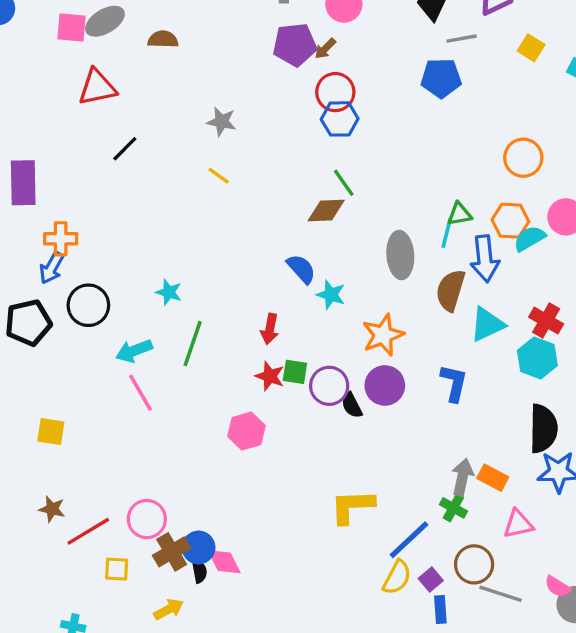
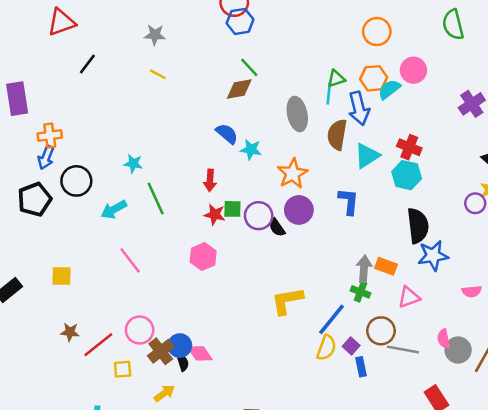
green line: (193, 344) -> (156, 198), turned -36
pink line: (141, 393) -> (130, 260), moved
pink semicircle: (558, 587) -> (444, 339), turned 54

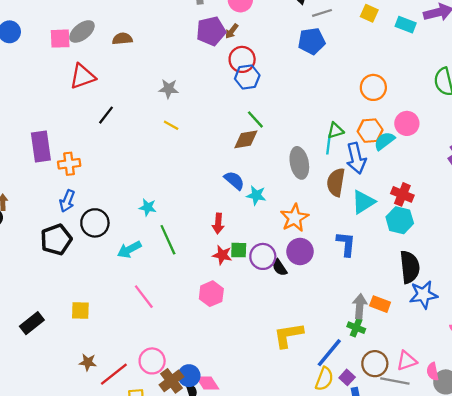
orange cross: (50, 136) -> (69, 164), moved
pink triangle: (409, 297) -> (407, 361), moved

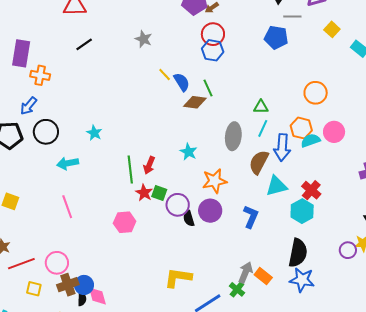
yellow line: (171, 125) -> (165, 75), moved
green triangle: (335, 131) -> (261, 107), moved
blue semicircle: (234, 180) -> (182, 82), moved
green line: (168, 240) -> (130, 170), moved

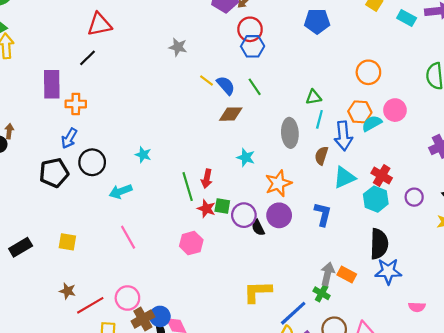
black line: (84, 44) -> (87, 58), moved
brown diamond: (195, 102) -> (231, 114), moved
brown semicircle: (259, 162) -> (321, 156), size x0.7
purple circle: (348, 250) -> (414, 197), moved

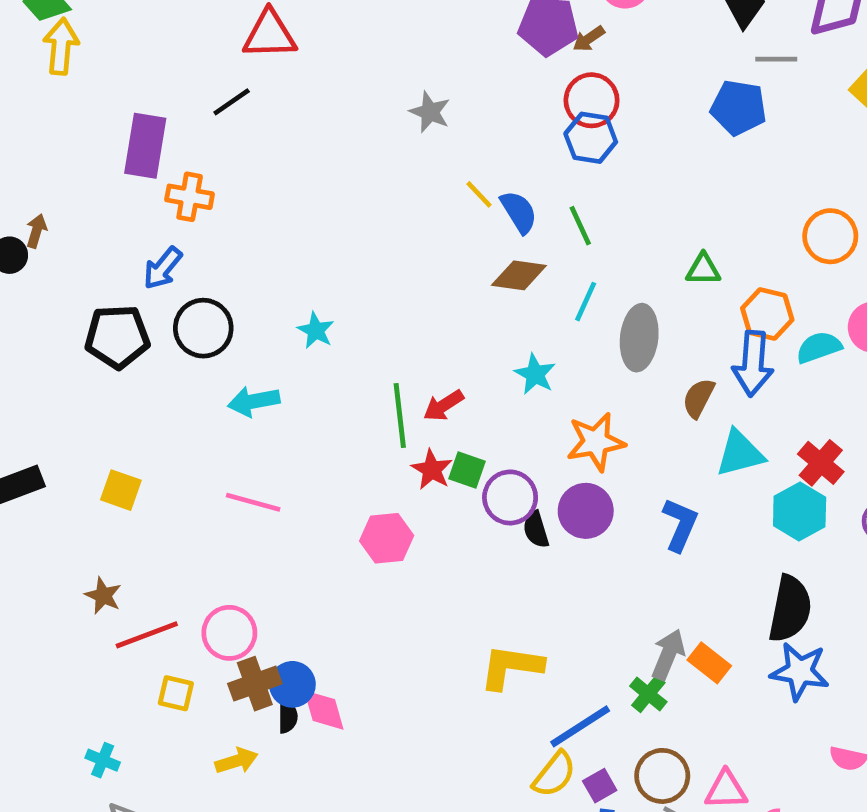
orange hexagon: (360, 112) -> (767, 314), moved
cyan line: (319, 119) -> (586, 302), moved
red arrow: (207, 179) -> (444, 405), turned 36
pink line: (128, 237) -> (253, 502), turned -55

